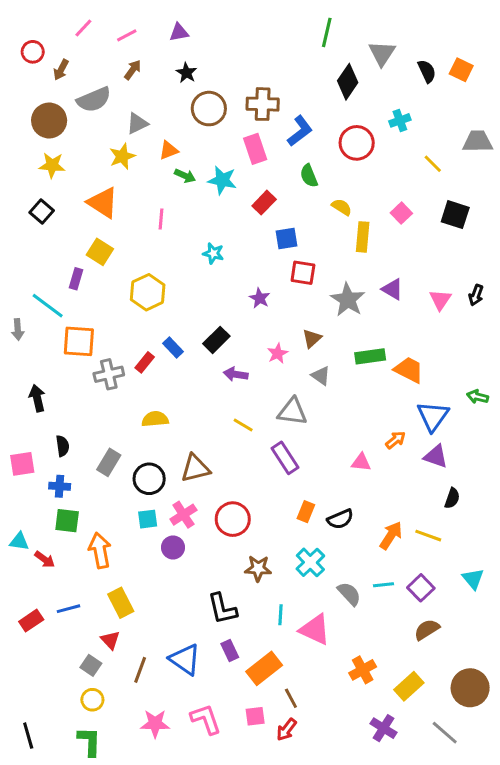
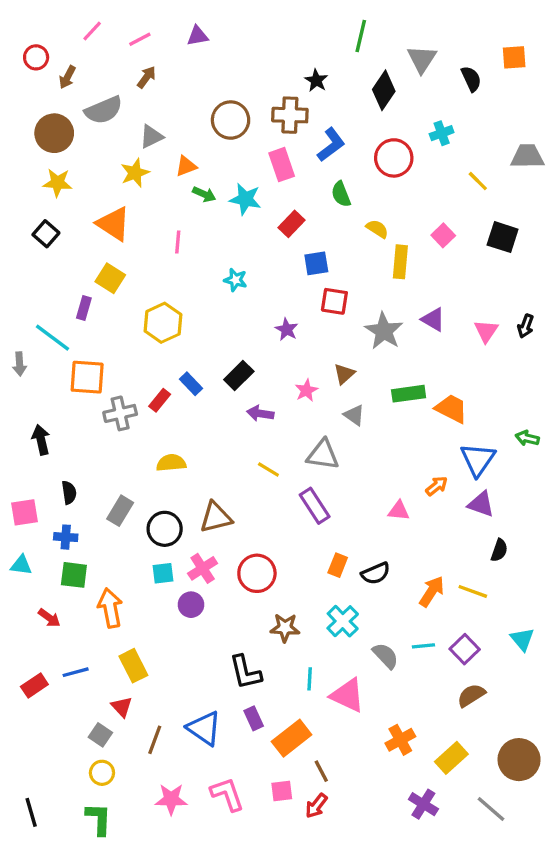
orange square: (461, 70) -> (514, 57), moved, turned -30
black star: (186, 73) -> (316, 80), moved
cyan triangle: (19, 541) -> (21, 565), moved

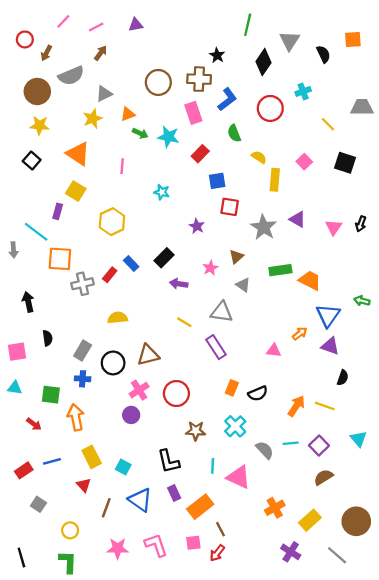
blue cross: (66, 537) -> (83, 379), moved
cyan square: (163, 573) -> (123, 467), moved, turned 35
gray square: (100, 735) -> (38, 504), moved

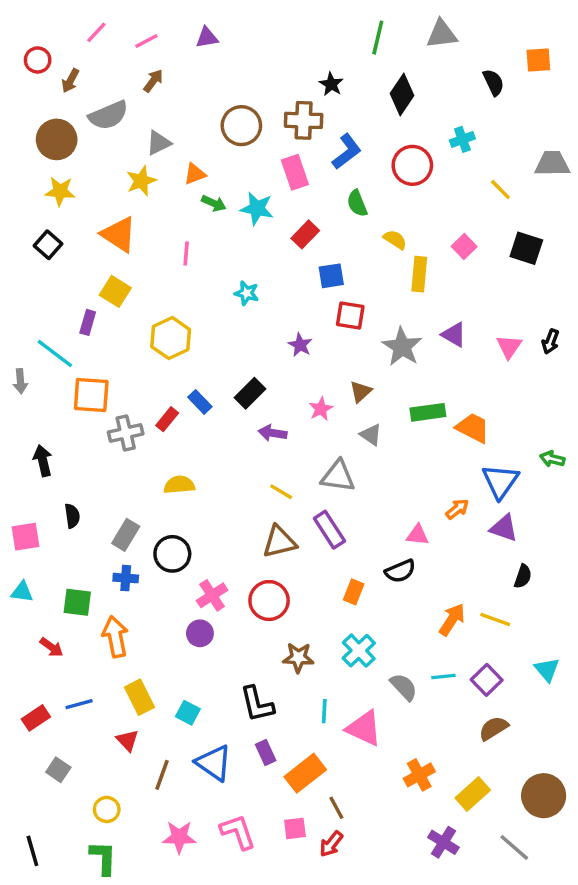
gray triangle: (290, 41) -> (442, 34), moved, turned 50
brown triangle: (148, 355) -> (279, 542), moved
black semicircle: (258, 393) -> (400, 571), moved

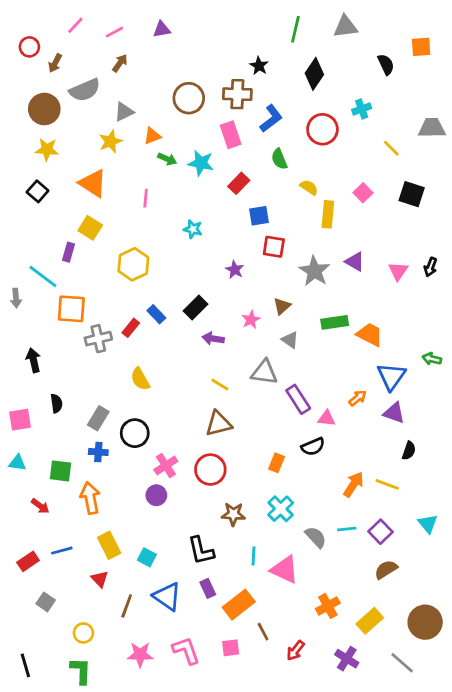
yellow semicircle: (179, 485) -> (140, 379), turned -115
purple rectangle: (329, 530) -> (298, 399), moved
red arrow: (331, 844) -> (295, 651), moved

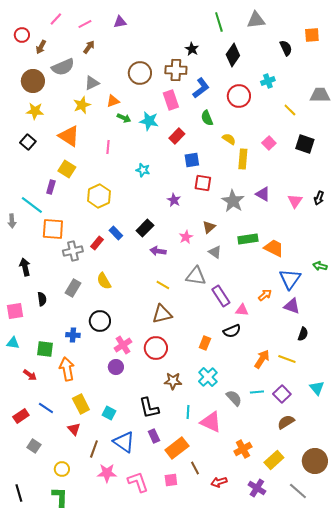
green line: (295, 29) -> (219, 22), turned -30
gray rectangle: (98, 418) -> (73, 288), moved
blue line: (62, 551) -> (46, 408), turned 49
red arrow: (295, 651) -> (219, 482), turned 35
pink star: (140, 655) -> (107, 473), moved

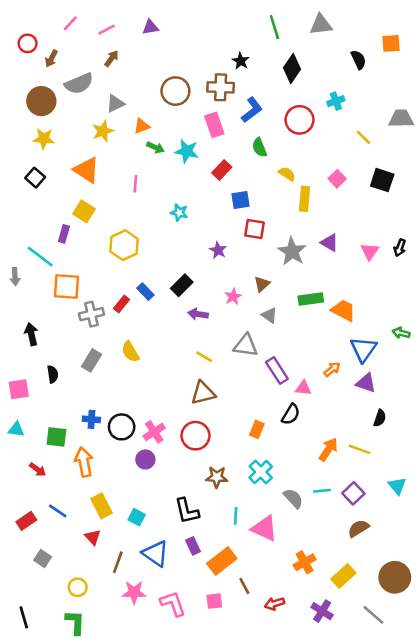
black circle: (100, 321) -> (122, 427), moved
black semicircle: (232, 331) -> (291, 414), turned -36

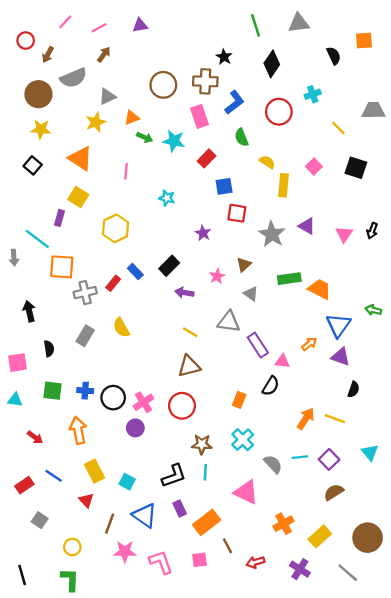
green square: (56, 437) -> (52, 391), moved
black L-shape: (187, 511) -> (174, 476), turned -96
cyan line: (236, 516) -> (205, 472), moved

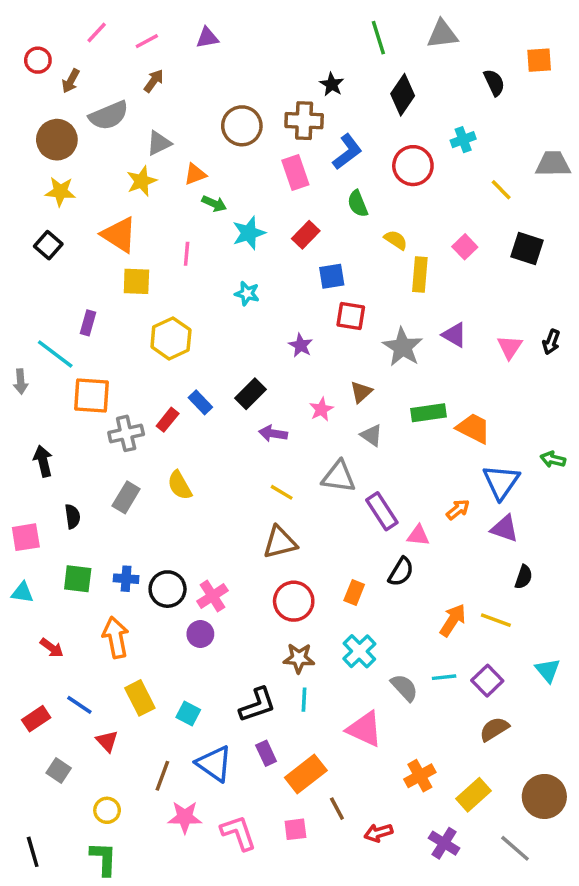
cyan star: (174, 141) -> (249, 233), moved, turned -30
yellow square: (78, 197) -> (136, 281), moved, turned -30
red circle: (182, 406) -> (294, 601), moved
red triangle: (86, 500) -> (107, 741), moved

